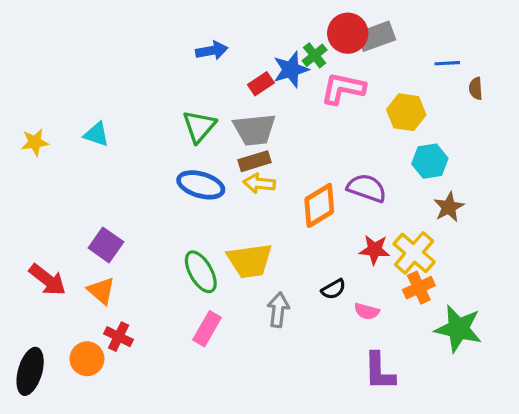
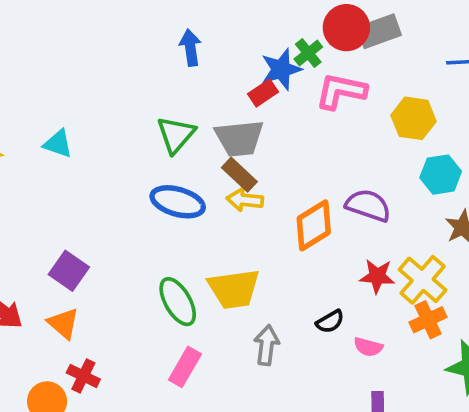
blue arrow: (212, 51) -> (190, 48), turned -88
red rectangle: (261, 84) -> (263, 93), moved
brown rectangle: (254, 161) -> (239, 175), turned 60

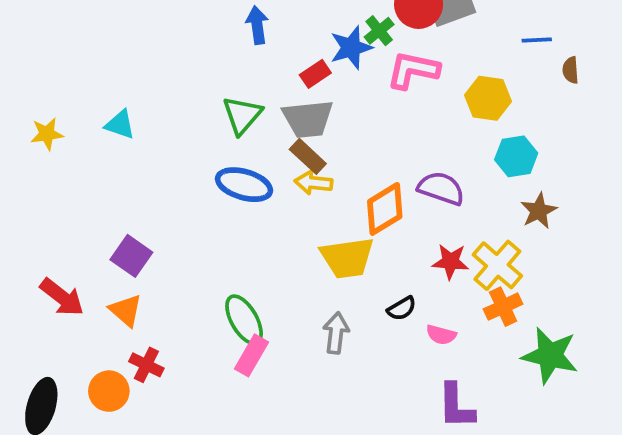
red rectangle: (263, 93) -> (315, 74), moved
yellow trapezoid: (234, 289) -> (347, 258), moved
green ellipse: (178, 302) -> (244, 320), moved

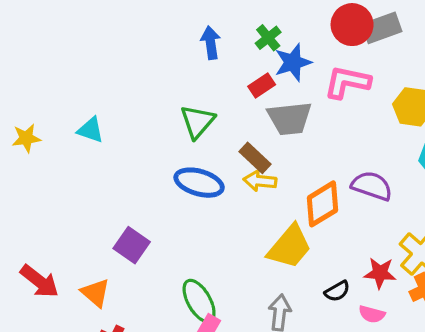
green cross: (379, 31) -> (268, 38), moved
gray trapezoid: (308, 119) -> (290, 118), moved
purple square: (131, 256) -> (132, 245), moved
yellow trapezoid: (347, 258) -> (290, 247), turned -42
red star: (450, 262) -> (380, 273), moved

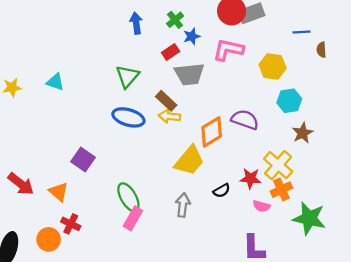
blue star: (293, 62) -> (192, 36), size x0.7
pink semicircle: (372, 314) -> (262, 206), moved

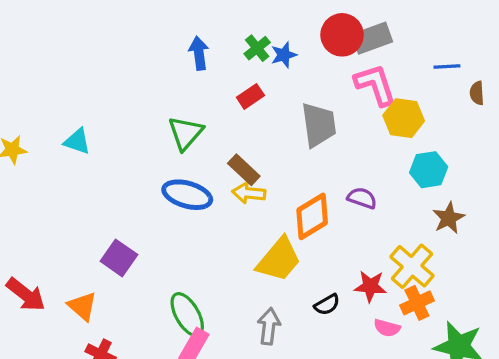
blue star: (192, 36) -> (284, 55), moved
pink L-shape: (228, 50) -> (375, 85), moved, turned 60
gray trapezoid: (189, 74) -> (319, 125), moved, turned -92
purple semicircle: (245, 120) -> (362, 198), size x0.7

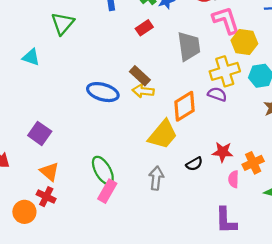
green triangle: (186, 133) -> (63, 23), moved
purple square: (119, 258) -> (40, 133), moved
yellow cross: (412, 266) -> (225, 71), moved, turned 32
orange triangle: (82, 306) -> (49, 172), moved
pink semicircle: (387, 328) -> (234, 179), turned 77

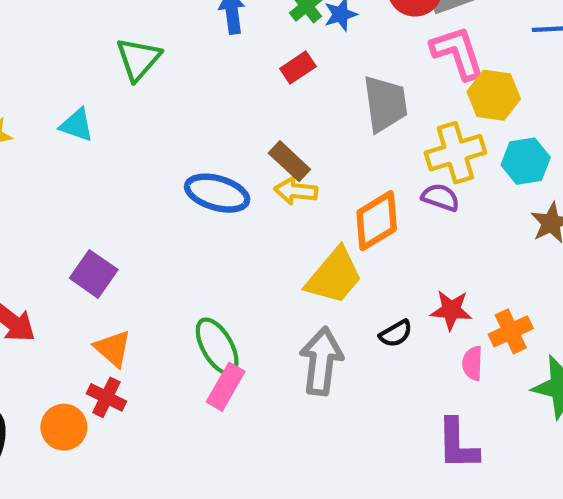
gray arrow: (156, 178) -> (321, 361), size x1.4

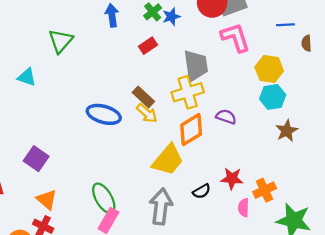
yellow hexagon: (494, 95) -> (269, 69), moved
yellow cross: (455, 153) -> (188, 92), moved
yellow arrow: (296, 191) -> (147, 113), turned -145

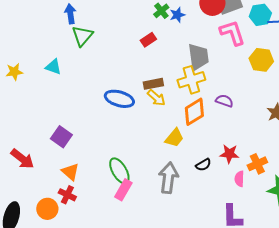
blue arrow: (112, 15) -> (70, 14), moved
red rectangle: (148, 46) -> (148, 40), moved
brown rectangle: (143, 97) -> (153, 84), turned -54
cyan hexagon: (273, 97) -> (260, 15), moved
yellow trapezoid: (168, 160) -> (174, 138), size x0.7

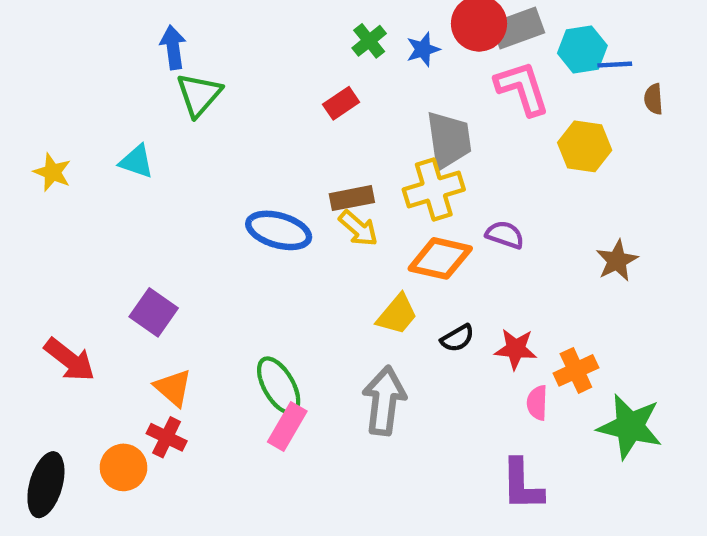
blue star: (177, 15) -> (423, 49), moved
yellow star: (14, 72) -> (52, 172), turned 30
orange diamond: (194, 112) -> (440, 258), turned 44
black semicircle: (203, 165) -> (457, 338), moved

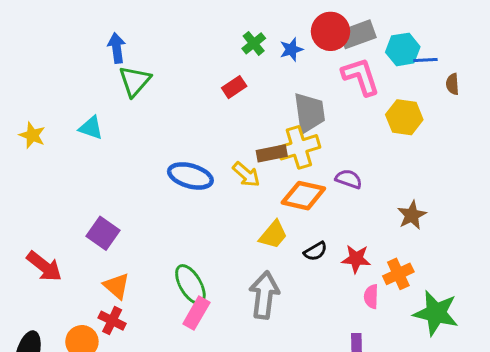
brown rectangle: (352, 198) -> (272, 153), moved
brown star: (617, 261) -> (412, 215), moved

